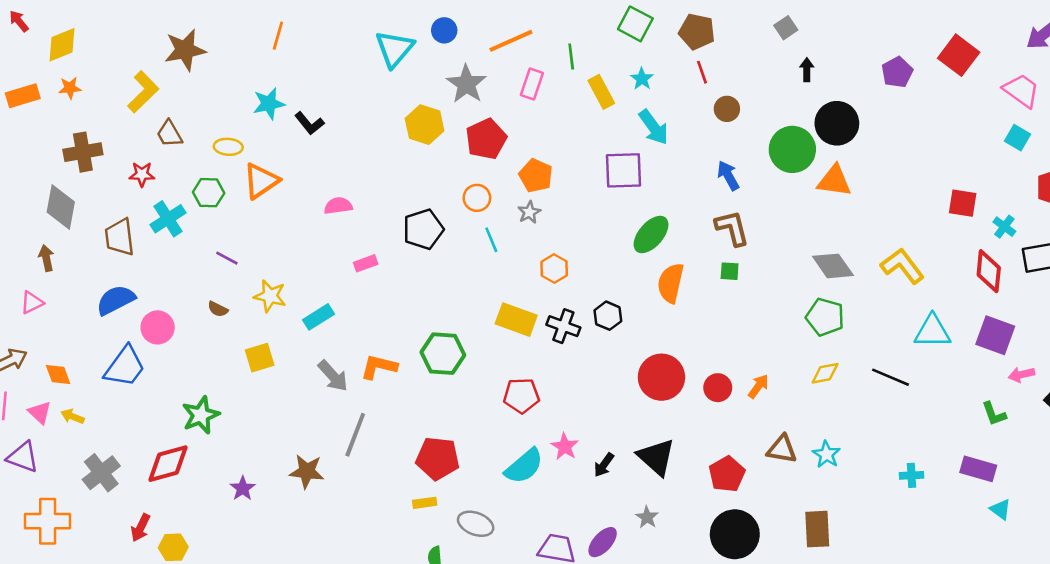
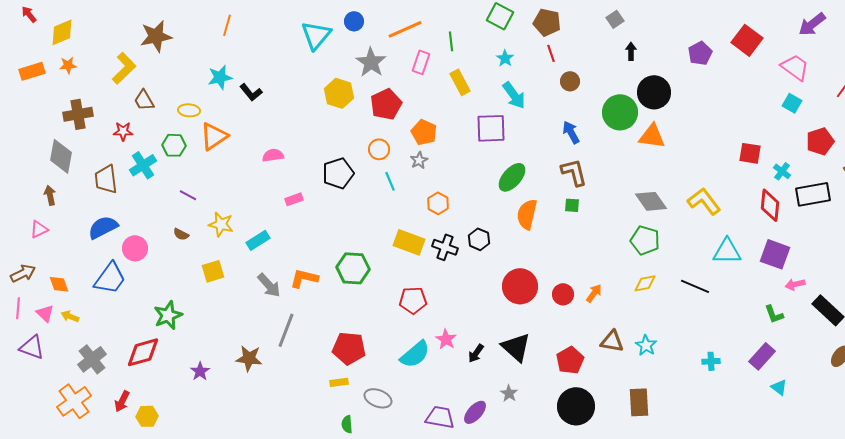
yellow rectangle: (601, 92) -> (460, 82), moved
purple rectangle: (978, 469) -> (762, 356), turned -64
orange cross: (48, 521) -> (74, 401), moved, turned -36

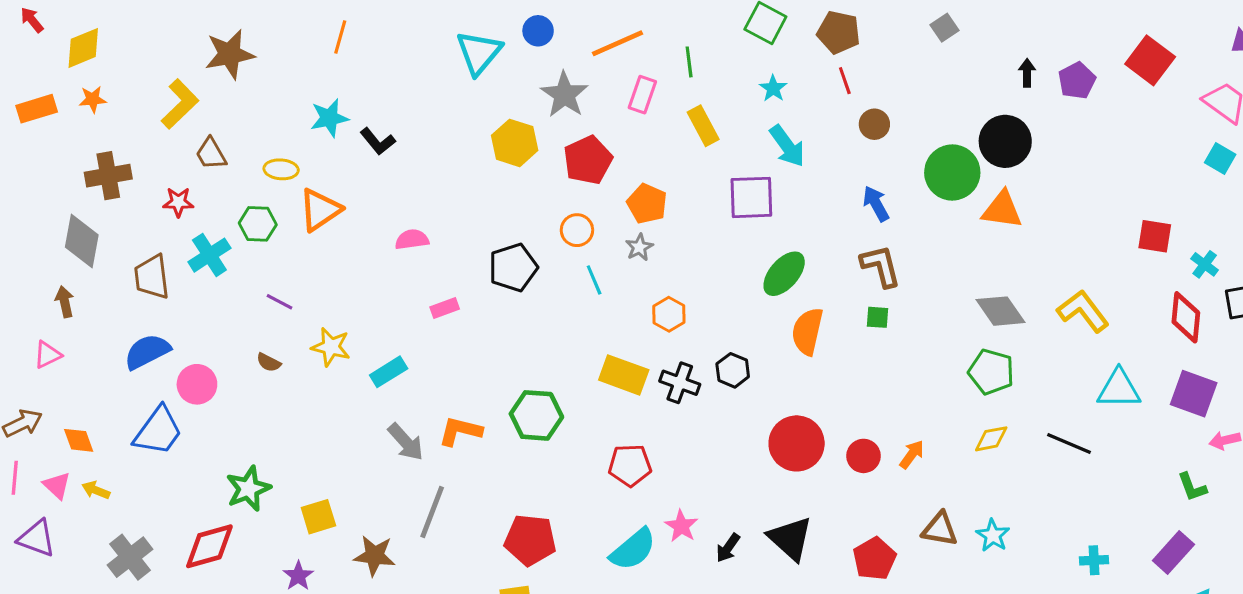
black arrow: (631, 51) -> (1027, 73), moved
yellow square: (213, 271) -> (318, 517), moved

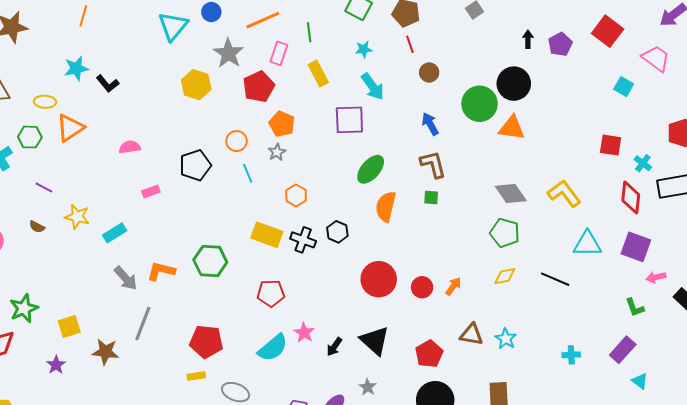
cyan star: (773, 88) -> (364, 49), turned 30
cyan square: (1220, 158) -> (624, 87), moved
red pentagon: (588, 160) -> (259, 87), moved

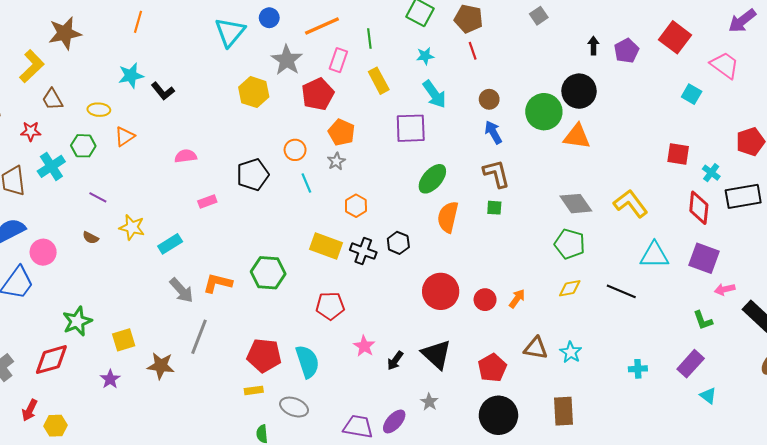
brown circle: (429, 73) -> (489, 99), moved
orange triangle: (70, 128) -> (125, 136), size x0.7
cyan semicircle: (273, 348) -> (307, 362), moved, turned -68

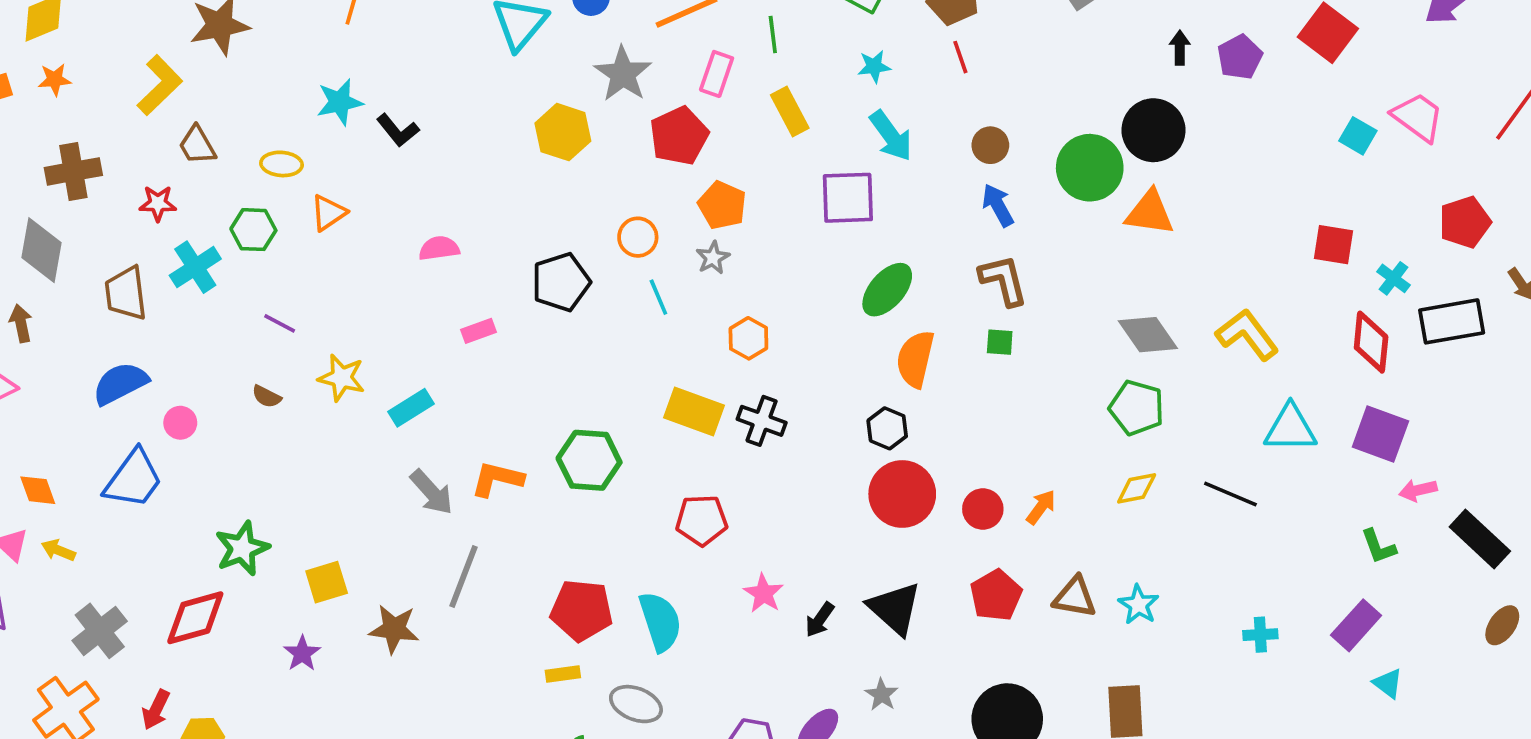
pink trapezoid: (725, 65) -> (1418, 117), moved
black hexagon: (398, 243) -> (887, 428), moved
pink circle: (43, 252) -> (180, 423), size x0.7
red pentagon: (492, 368) -> (996, 595), moved

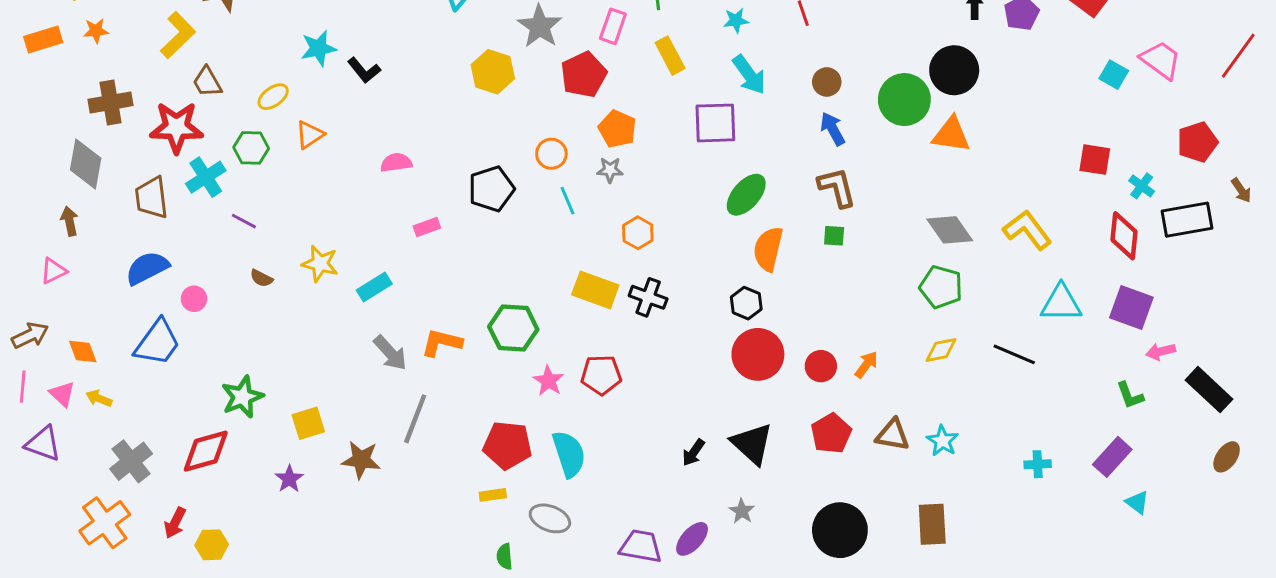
yellow ellipse: (282, 164) -> (273, 97), turned -40
red star: (158, 203) -> (176, 127), size x1.8
gray star: (713, 258) -> (610, 170), turned 30
purple line: (280, 323) -> (244, 221), moved
pink star: (763, 593) -> (548, 381), moved

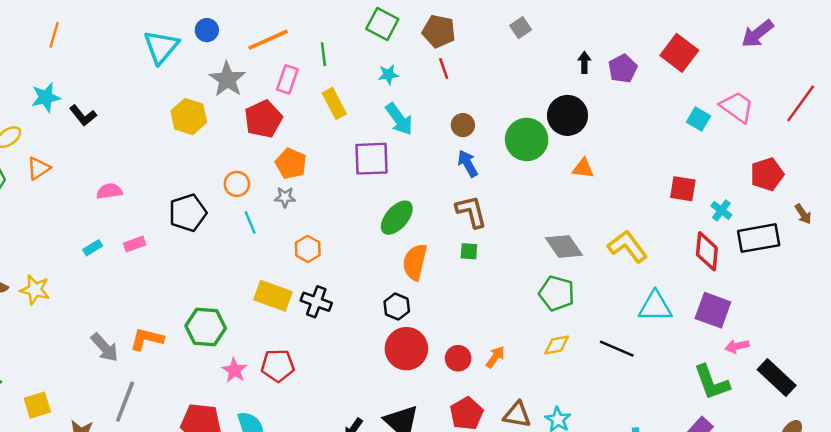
orange triangle: (951, 135) -> (583, 168), moved, size x0.7
yellow star: (320, 264) -> (35, 290), moved
cyan rectangle: (374, 287) -> (93, 248), moved, size x0.7
green L-shape: (1130, 395) -> (712, 382), size x1.6

